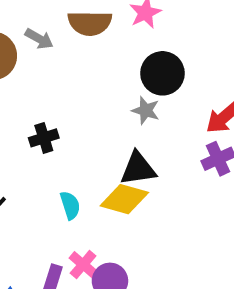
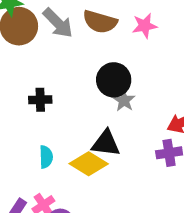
gray arrow: (39, 39) -> (58, 23), size x1.5
black circle: (162, 73) -> (114, 80), moved

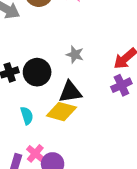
black circle: (114, 80) -> (37, 72), moved

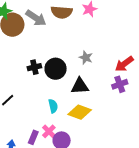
yellow diamond: (61, 112) -> (80, 112), moved
cyan semicircle: (27, 116) -> (53, 106), moved

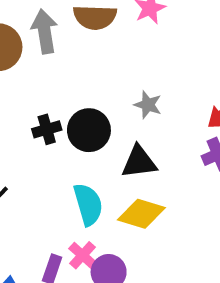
gray arrow: (36, 18) -> (45, 31), turned -130
cyan semicircle: (53, 106) -> (88, 204), size x1.5

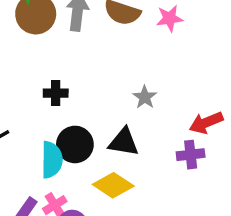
black circle: (89, 130) -> (75, 144), moved
cyan semicircle: (88, 204) -> (52, 160), moved

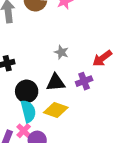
purple cross: (191, 155) -> (84, 81), moved
cyan semicircle: (52, 160) -> (28, 111), moved

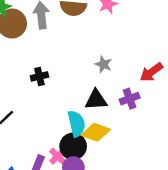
black circle: (27, 91) -> (73, 146), moved
cyan semicircle: (28, 111) -> (76, 124), moved

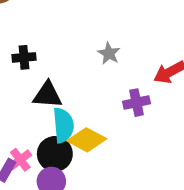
black triangle: (96, 100) -> (47, 95), moved
pink cross: (58, 156) -> (20, 160), moved

